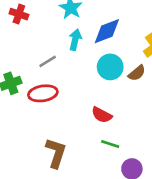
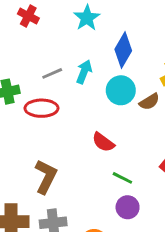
blue diamond: (107, 31) -> (123, 50), turned -48
cyan arrow: (75, 40) -> (84, 72), moved
green line: (110, 144) -> (122, 178), moved

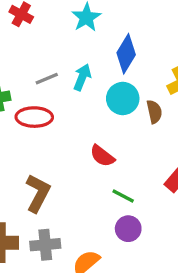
brown semicircle: (149, 102) -> (154, 112), turned -72

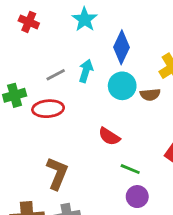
brown semicircle: (154, 112) -> (150, 95), turned 102

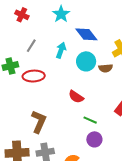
blue diamond: (122, 47) -> (86, 34), turned -65
gray line: (56, 75) -> (31, 46), moved, turned -32

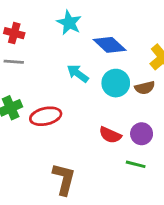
gray line: (31, 46) -> (14, 62), moved, turned 72
cyan arrow: (61, 50) -> (78, 73), turned -63
purple circle: (94, 139) -> (142, 134), moved

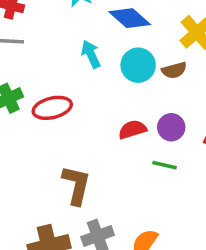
cyan arrow: (78, 73) -> (91, 54), turned 30
red semicircle: (110, 135) -> (132, 130), turned 140

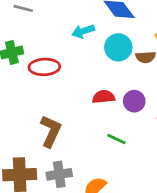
cyan arrow: (91, 54) -> (83, 31), turned -95
green line: (165, 165) -> (116, 139), moved

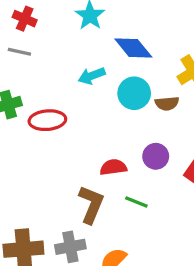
red semicircle: (104, 97) -> (113, 167), moved
brown L-shape: (51, 131) -> (91, 204), moved

